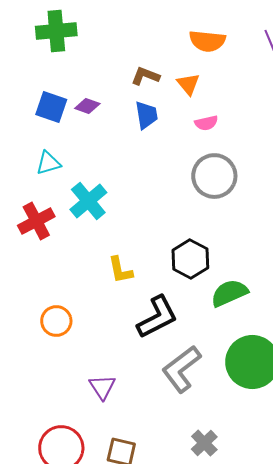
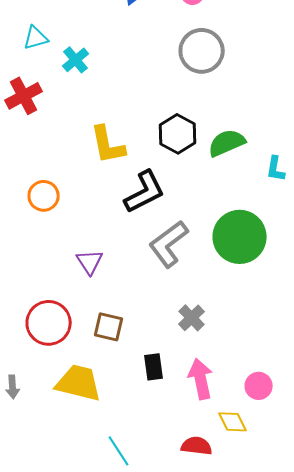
cyan cross: (88, 201) -> (76, 60), moved, size x0.7
yellow L-shape: (120, 270) -> (108, 145), size x1.4
green semicircle: (229, 293) -> (227, 143), moved

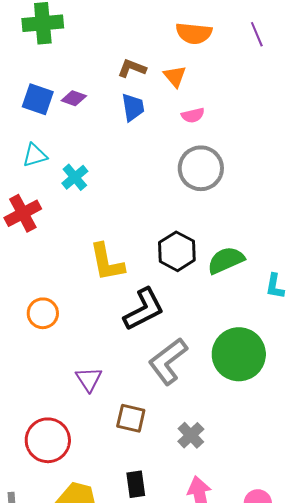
brown square: (109, 327) -> (131, 418), moved
black rectangle: (154, 367) -> (136, 484), moved

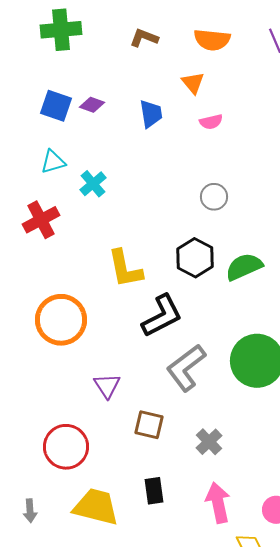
brown L-shape: (132, 68) -> (144, 38), moved
gray circle: (201, 168) -> (214, 197), moved, size x0.6
orange circle: (43, 313) -> (61, 320), size x1.6

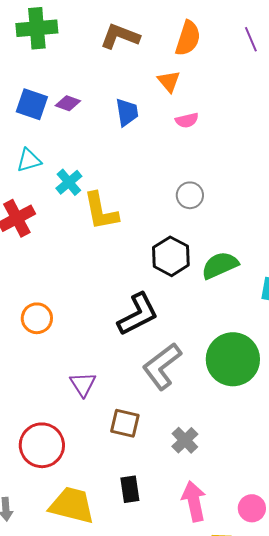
brown L-shape: (144, 38) -> (120, 36), size x1.4
orange semicircle: (212, 40) -> (188, 38), turned -78
yellow L-shape: (125, 269) -> (101, 211), moved
orange circle: (61, 320) -> (37, 318), size x0.6

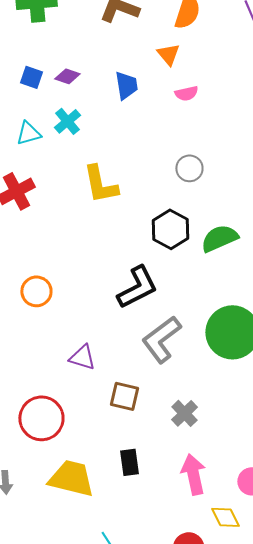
blue square: (32, 104) -> (31, 77), size x0.7
cyan cross: (69, 182) -> (67, 121), moved
purple triangle: (83, 384) -> (82, 357), turned -40

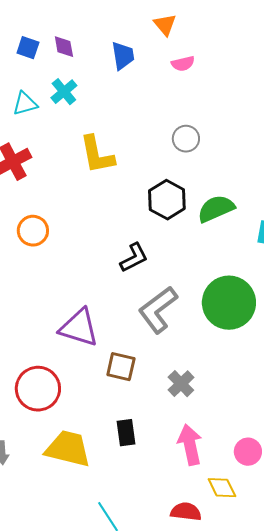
purple diamond: (67, 76) -> (64, 47), turned 60
black L-shape: (137, 287) -> (134, 258), size x0.7
orange circle: (36, 291) -> (33, 231), moved
purple triangle: (82, 357) -> (79, 328), size x1.5

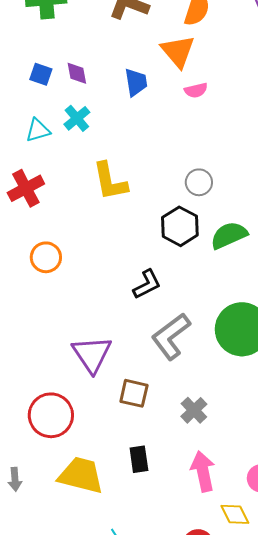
orange triangle: (165, 25) -> (178, 51), size x1.5
gray circle: (186, 139) -> (199, 182), moved
purple triangle: (79, 328) -> (92, 354), turned 39

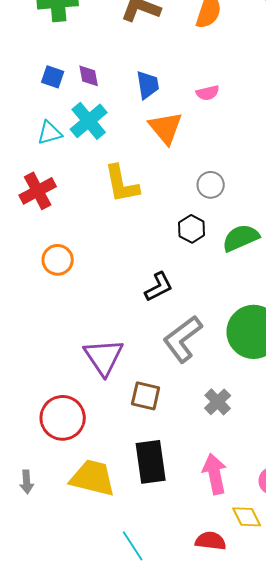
orange triangle: (178, 51) -> (166, 128), moved
cyan cross: (77, 118) -> (89, 121), size x1.4
black hexagon: (180, 226) -> (192, 229), size x0.7
gray cross: (194, 410) -> (218, 402), moved
black rectangle: (139, 459) -> (151, 462), size x1.6

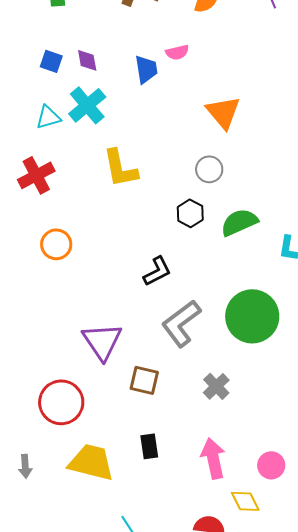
pink semicircle: (208, 93) -> (177, 52), moved
orange triangle: (166, 128) -> (223, 112), moved
black rectangle: (151, 462) -> (149, 446), size x0.6

